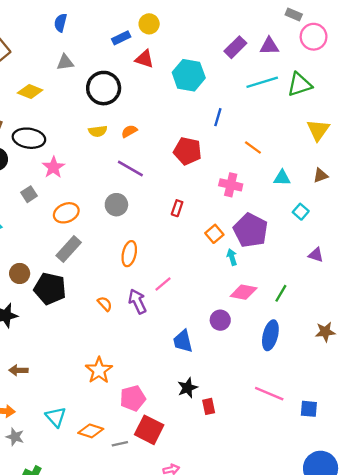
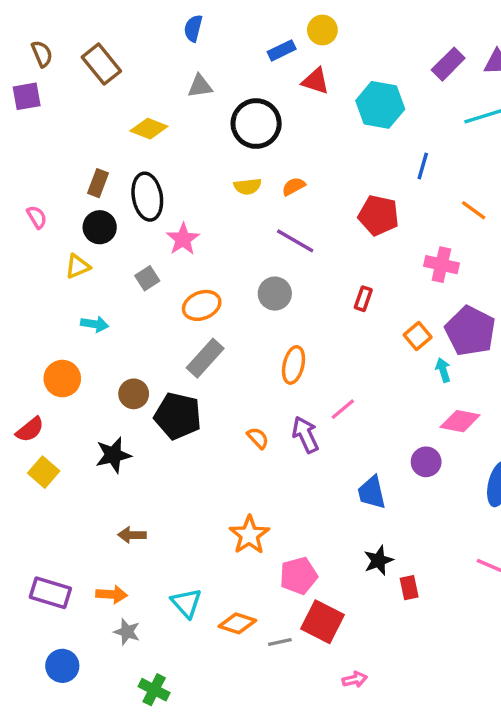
black ellipse: (29, 138) -> (147, 197), turned 72

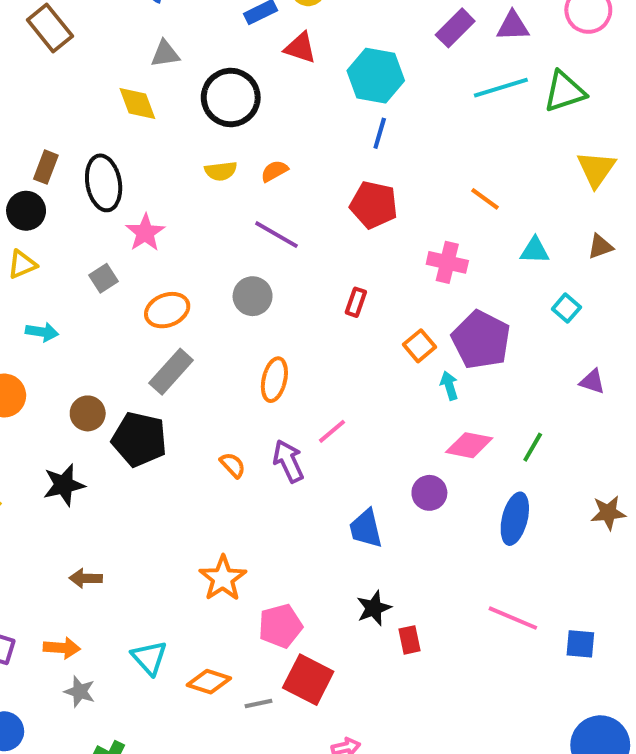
yellow diamond: (149, 129) -> (137, 103), moved, turned 48
blue line: (423, 166) -> (380, 133), moved
black circle: (100, 227) -> (26, 211), moved

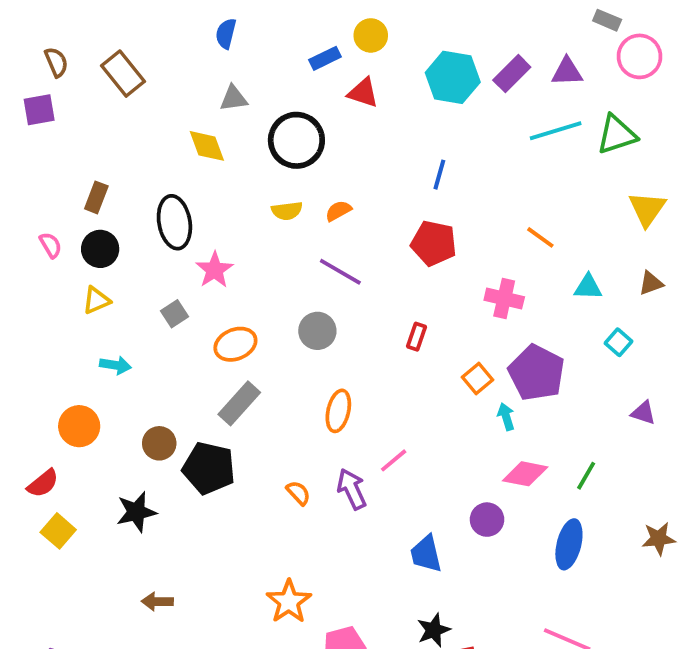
cyan hexagon: (376, 76) -> (453, 77), moved
brown rectangle: (46, 167) -> (96, 197), moved

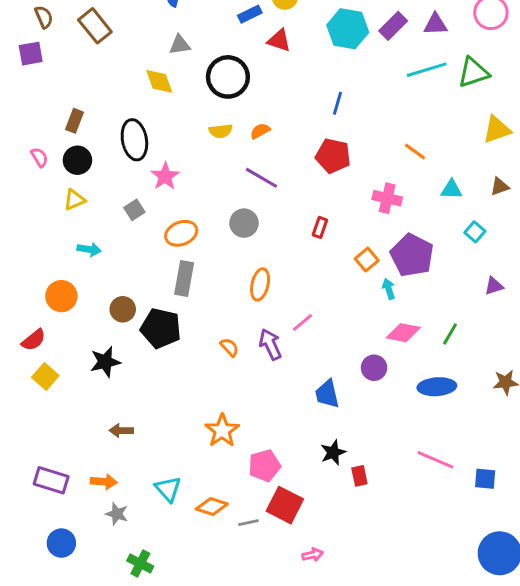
yellow triangle: (647, 209) -> (497, 130), turned 36
gray rectangle: (239, 403) -> (184, 279), turned -32
purple triangle: (643, 413) -> (494, 286), turned -36
blue ellipse: (569, 544) -> (437, 387), turned 72

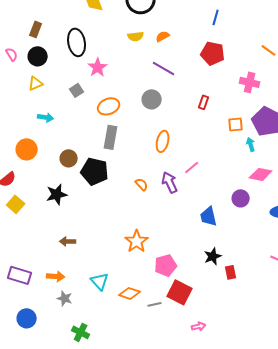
orange square: (367, 260) -> (236, 124), turned 35

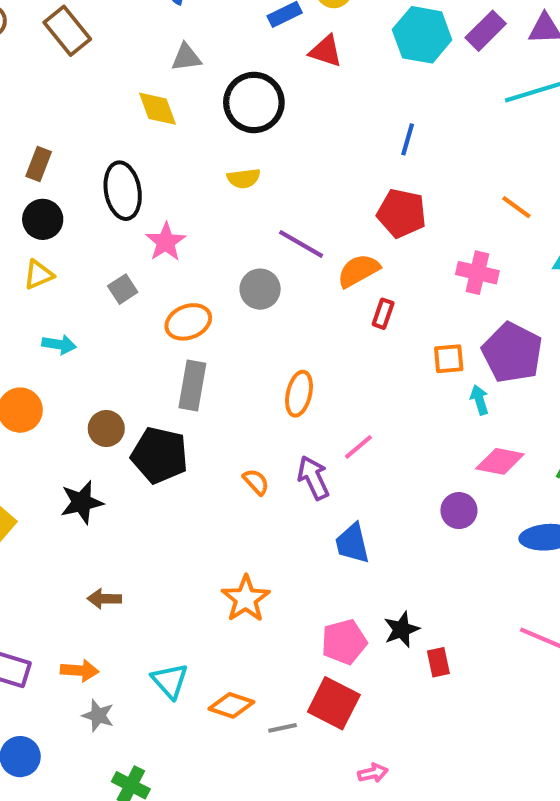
orange semicircle: (163, 36) -> (358, 271), moved, size x1.5
gray circle: (152, 99) -> (260, 289), moved
blue trapezoid: (209, 216) -> (352, 543), moved
pink pentagon: (166, 265) -> (344, 642), moved

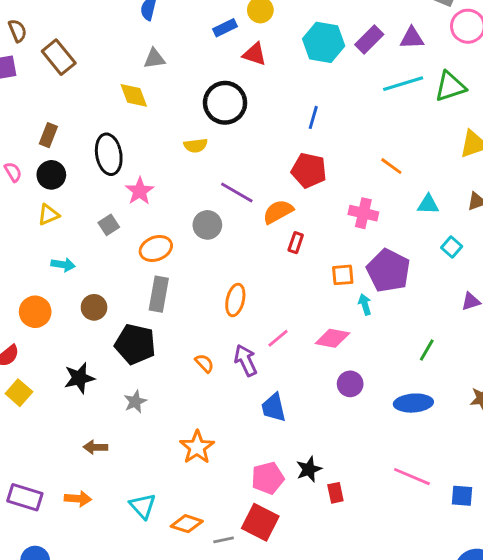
brown rectangle: (67, 31) -> (59, 57), moved
black circle: (254, 102) -> (225, 103), moved
brown circle: (106, 429) -> (94, 307), moved
pink diamond: (500, 461) -> (332, 338), moved
gray star: (98, 716) -> (135, 402), moved, turned 30

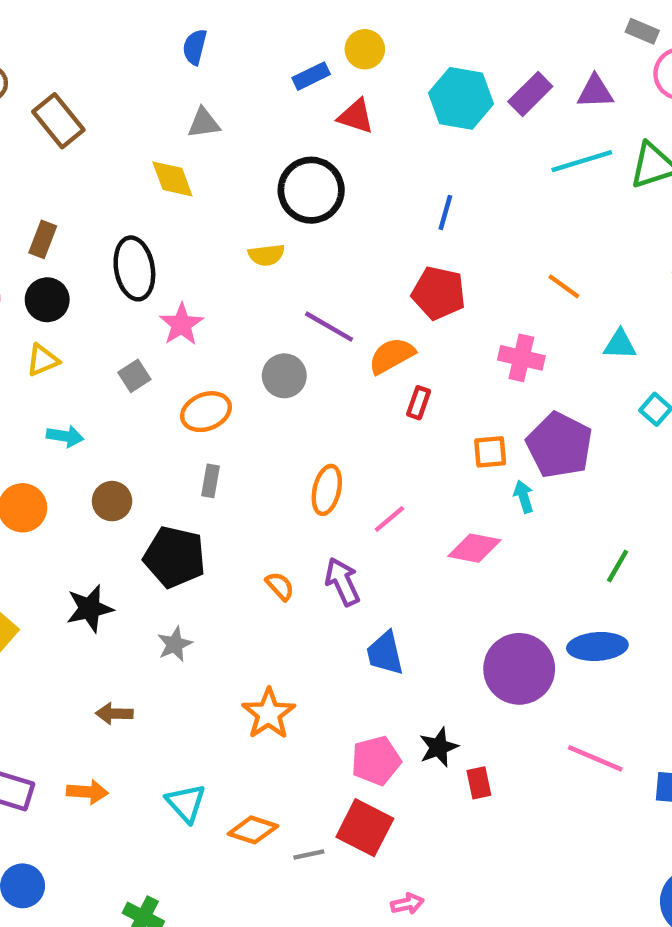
gray rectangle: (159, 294) -> (210, 481), size x0.6
pink line: (278, 338) -> (389, 519), moved
purple circle: (350, 384) -> (519, 669), moved, size x1.8

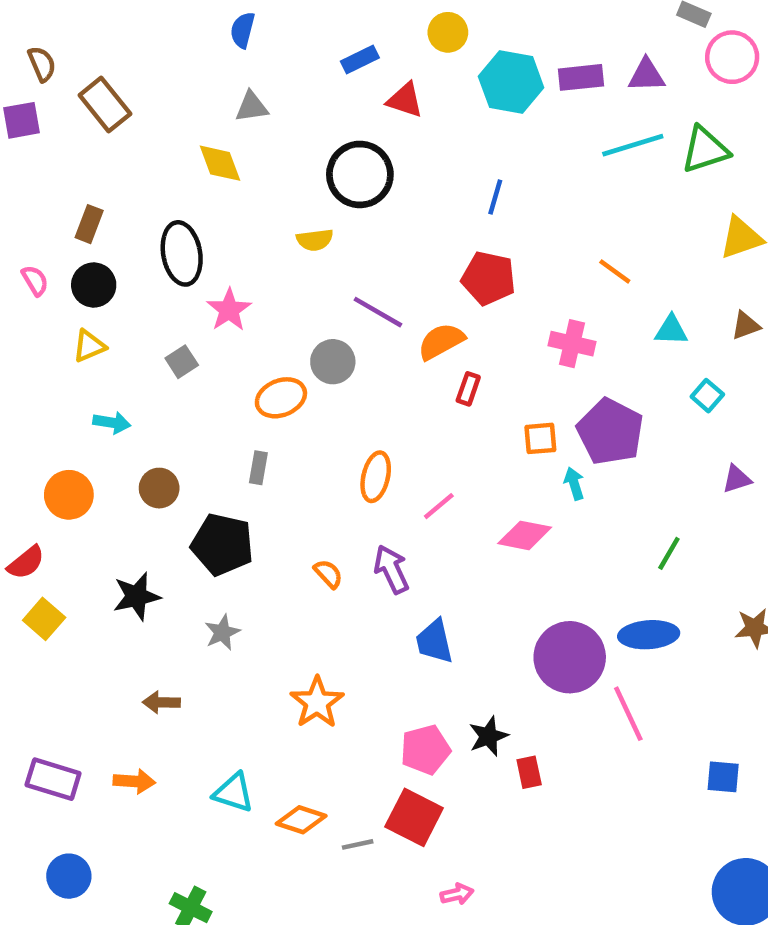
yellow circle: (365, 49) -> (448, 32), moved
purple rectangle: (530, 94) -> (581, 77), turned 39
orange ellipse: (206, 412) -> (281, 398), moved
pink line: (595, 758) -> (628, 714), moved, turned 42
cyan triangle: (186, 803) -> (234, 793), turned -30

